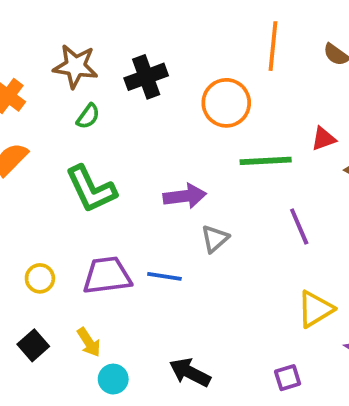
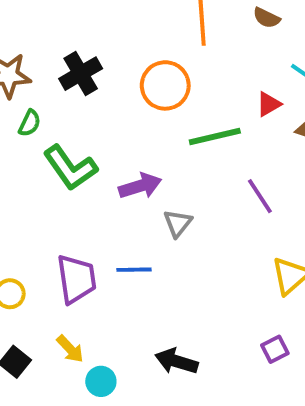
green L-shape: (91, 189) -> (70, 168), moved
purple trapezoid: (107, 275) -> (76, 279), turned 99

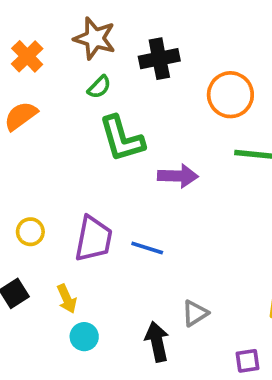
gray triangle: (178, 223) -> (195, 313), moved
black arrow: (176, 361) -> (157, 342), turned 42

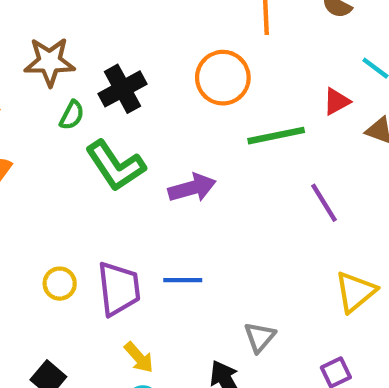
black cross: (159, 59) -> (123, 89), moved
yellow circle: (30, 232) -> (60, 284), moved
yellow arrow: (67, 299) -> (139, 358), moved

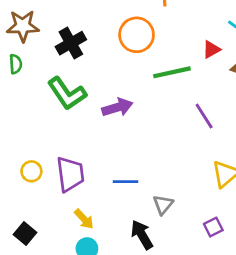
green semicircle: (72, 115) -> (16, 64), moved, turned -30
blue line: (183, 280) -> (125, 182), moved

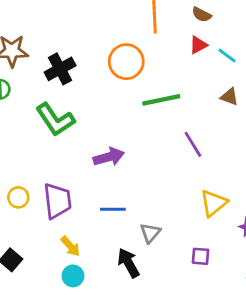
red triangle: (211, 49) -> (198, 45), moved
purple arrow: (117, 107) -> (109, 157), moved
purple square: (213, 227) -> (200, 256), turned 30

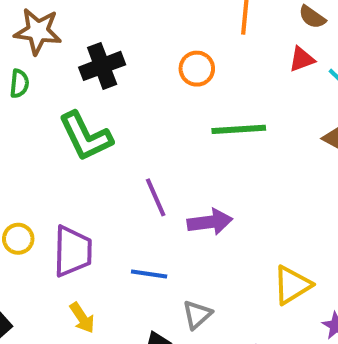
orange circle: (126, 62) -> (197, 69), size x0.7
purple line: (193, 144) -> (156, 197), moved
purple arrow: (109, 157) -> (210, 222), moved

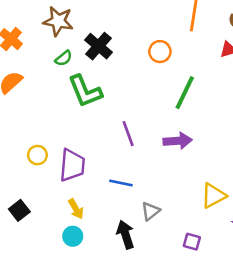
black cross: (102, 66) -> (99, 46), turned -32
green semicircle: (19, 84) -> (64, 58), moved, turned 42
green line: (239, 129) -> (185, 93), turned -64
purple arrow: (210, 222) -> (178, 141), moved

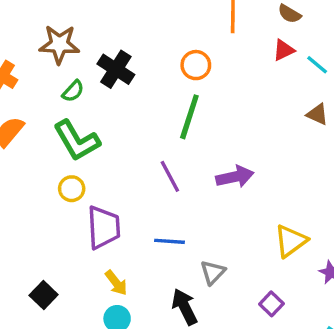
green L-shape: (85, 91) -> (77, 140), moved
green line: (185, 93) -> (189, 117), moved
yellow circle: (37, 155) -> (72, 189), moved
purple square: (192, 242) -> (271, 304), turned 36

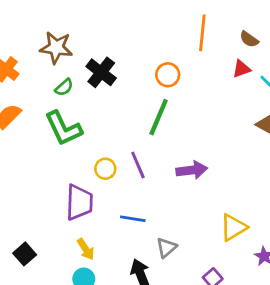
yellow circle: (72, 189) -> (105, 169), moved

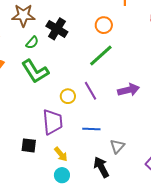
green line: (159, 117) -> (101, 56), turned 32
black square: (25, 254) -> (29, 145), moved, turned -35

